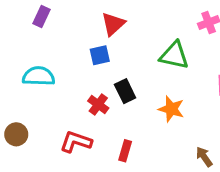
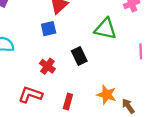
black rectangle: (125, 91) -> (79, 56), moved
orange star: (171, 109) -> (107, 95), moved

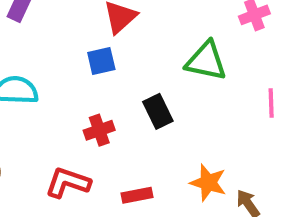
red cross: (47, 66) -> (99, 130), turned 35
red rectangle: (68, 101) -> (137, 195), turned 63

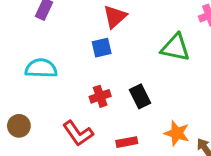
black rectangle: (158, 111) -> (140, 96), moved
red L-shape: (68, 183) -> (78, 133), turned -144

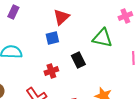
black rectangle: (140, 96) -> (78, 60), moved

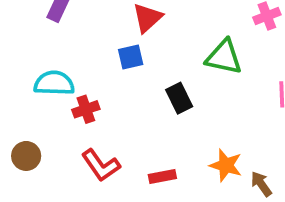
red cross: (51, 71) -> (86, 109), moved

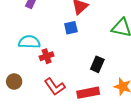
black rectangle: (179, 98) -> (97, 64), moved, turned 49
red rectangle: (162, 176) -> (88, 93), size x1.5

